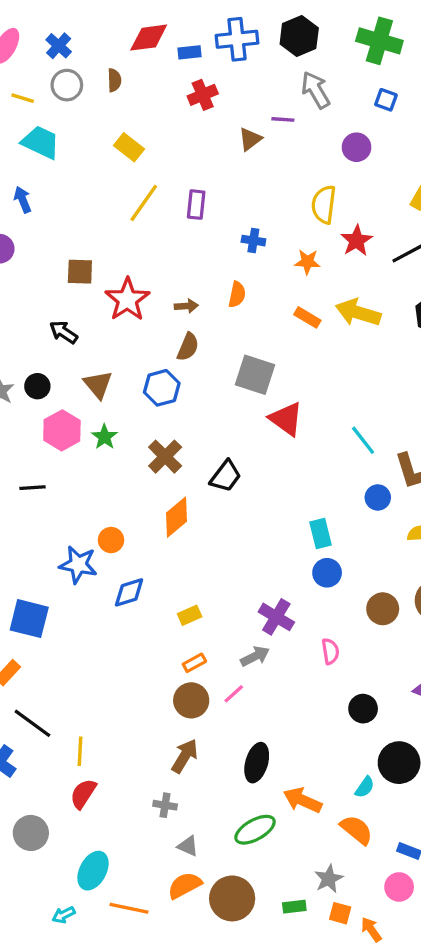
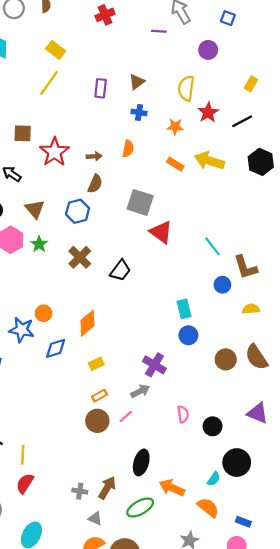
brown triangle: (250, 139) -> (137, 82), moved
yellow line: (144, 203) -> (49, 83), moved
orange diamond: (176, 517) -> (87, 323), moved
pink semicircle: (330, 651) -> (183, 414), moved
brown arrow: (185, 756) -> (107, 488), moved

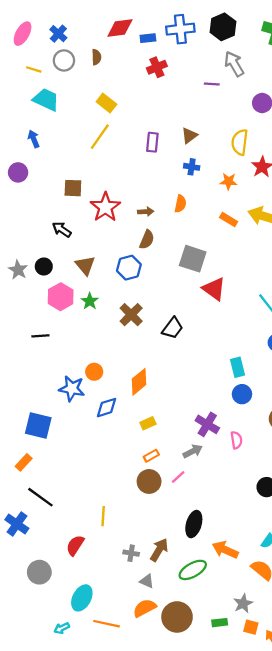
pink semicircle: (183, 414) -> (236, 440), moved
yellow line: (23, 455) -> (103, 516), moved

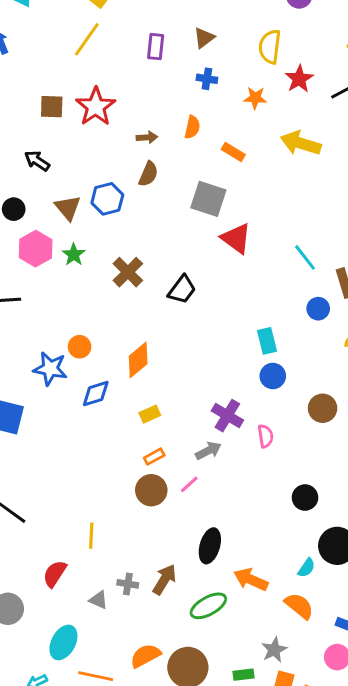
red star: (105, 207) -> (96, 107), moved
orange rectangle: (229, 219) -> (233, 152), moved
blue hexagon: (129, 268) -> (107, 199), moved
gray triangle: (147, 581) -> (99, 600), moved

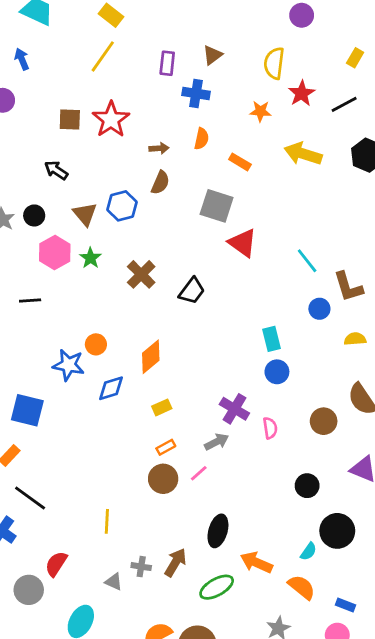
blue cross: (207, 79) -> (196, 93), moved, size x1.4
brown circle: (323, 408) -> (324, 421), moved
red semicircle: (55, 574) -> (56, 564), moved

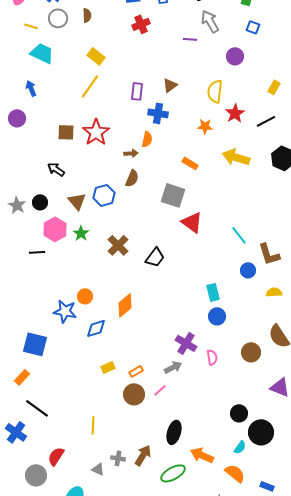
orange semicircle: (202, 139) -> (147, 139), moved
black line: (30, 301) -> (37, 252), moved
yellow rectangle: (162, 407) -> (108, 367), moved
black circle: (307, 486) -> (239, 413), moved

